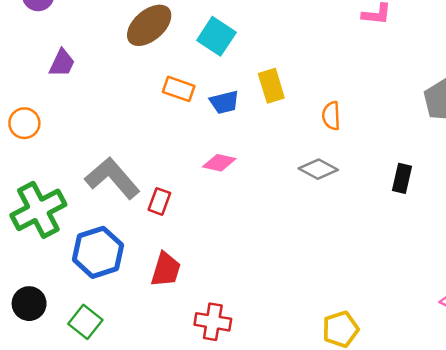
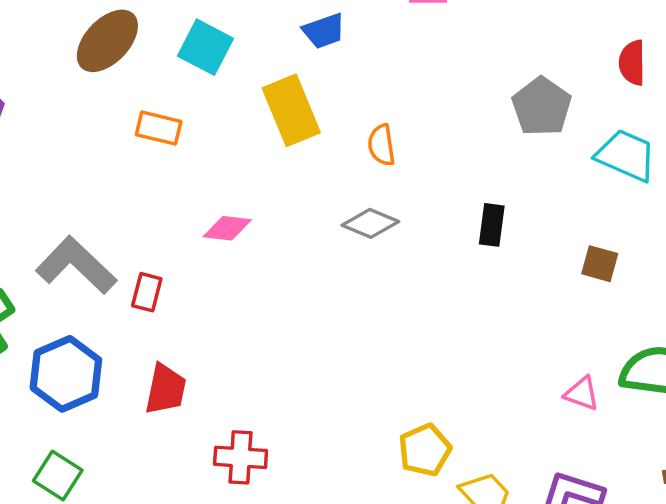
yellow rectangle: (271, 86) -> (291, 110), size x1.4
blue trapezoid: (224, 102) -> (324, 31), moved

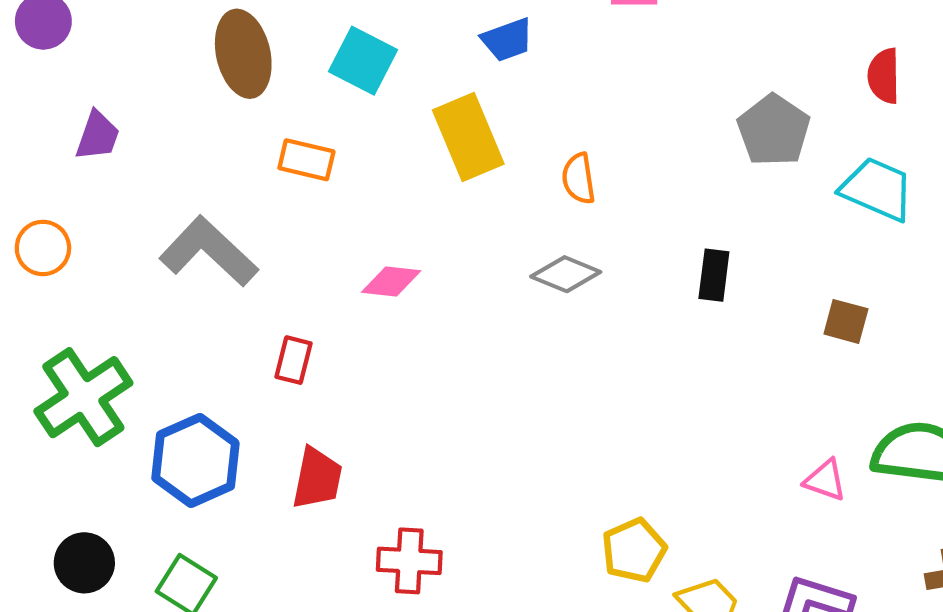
brown ellipse: (107, 41) -> (243, 54), turned -56
gray L-shape: (76, 265) -> (209, 251), moved

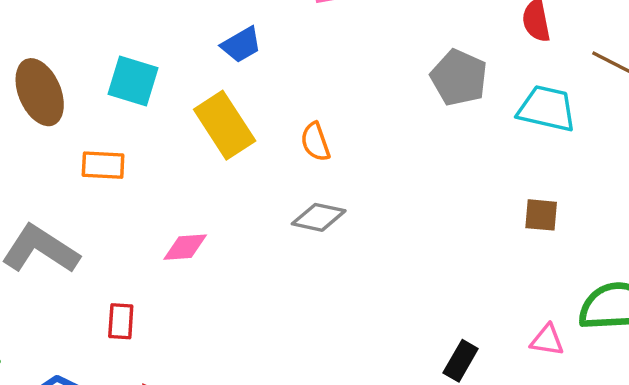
black rectangle: (714, 275) -> (461, 361), moved, turned 33

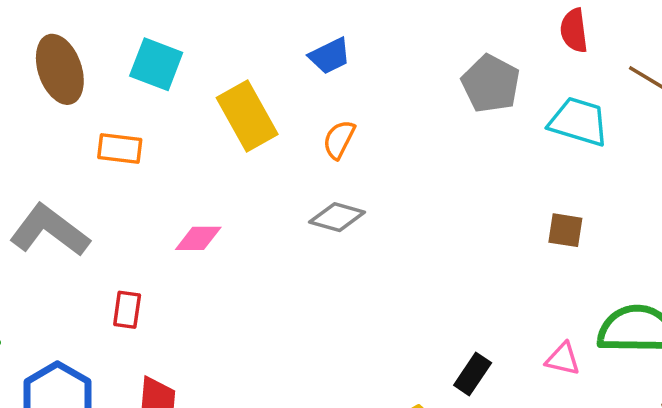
blue trapezoid: (241, 45) -> (330, 56), moved
orange semicircle: (315, 142) -> (339, 139), turned 42

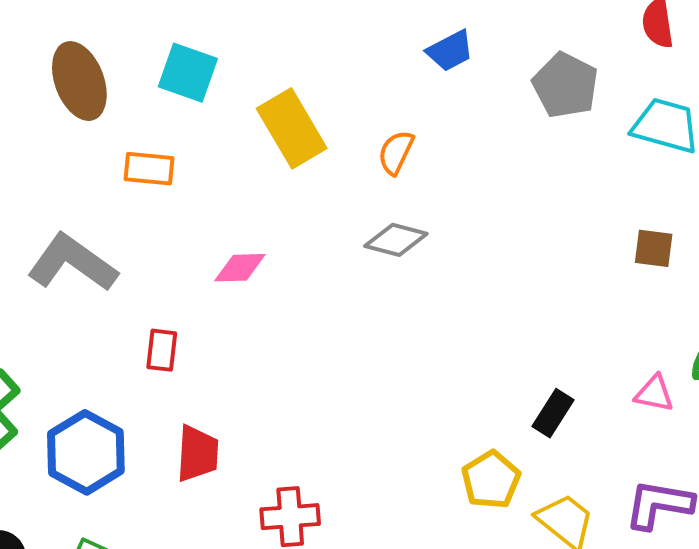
blue trapezoid: (330, 56) -> (450, 51), moved

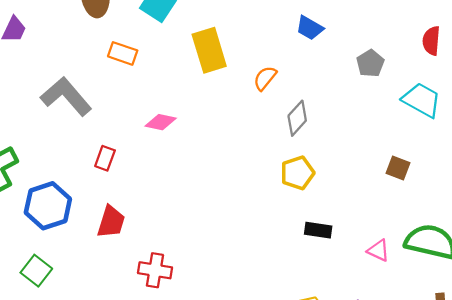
blue trapezoid: (450, 51) -> (310, 28), turned 44
gray pentagon: (565, 85) -> (370, 63), size x0.7
gray diamond: (396, 240) -> (297, 118), moved, turned -76
black rectangle: (553, 413) -> (318, 230), moved, turned 52
yellow pentagon: (491, 480) -> (297, 173), moved

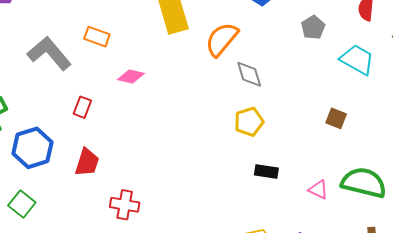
orange rectangle: (123, 53) -> (97, 37), moved
orange semicircle: (265, 78) -> (222, 39), size x1.6
gray diamond: (297, 118) -> (249, 74), turned -60

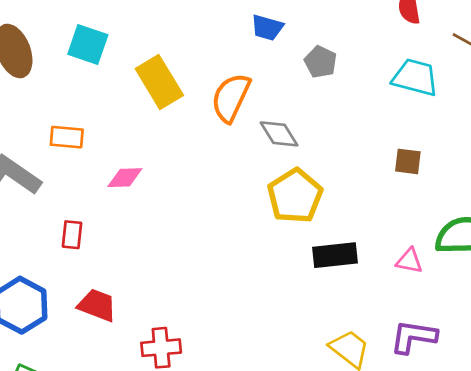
gray pentagon: (313, 27) -> (321, 62), moved
yellow pentagon: (249, 122) -> (295, 196), size x1.4
red trapezoid: (87, 162) -> (97, 305), turned -72
black rectangle: (266, 171) -> (335, 255), size x1.4

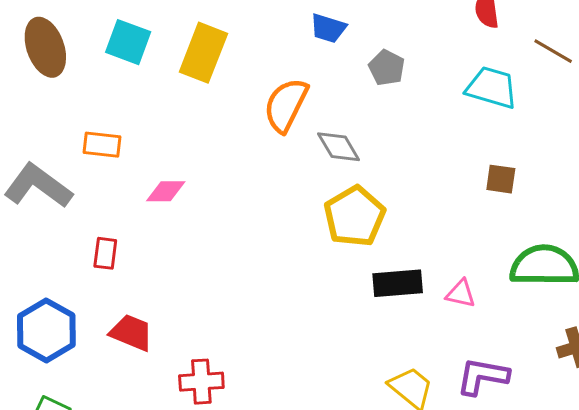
yellow rectangle: (159, 82) -> (203, 53), moved, turned 51
brown square: (408, 161) -> (501, 179), moved
pink triangle: (409, 261) -> (461, 294), moved

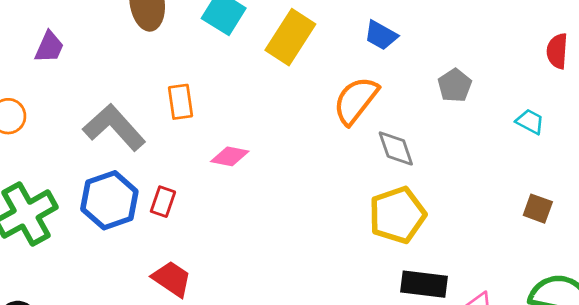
blue trapezoid: (328, 28) -> (381, 35), moved
cyan trapezoid: (492, 88) -> (530, 122), moved, size x0.6
orange rectangle: (102, 145) -> (180, 102), turned 64
blue hexagon: (46, 330) -> (109, 200), moved

